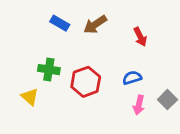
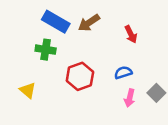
blue rectangle: (60, 23) -> (56, 22), size x1.5
green cross: (49, 70) -> (46, 50), moved

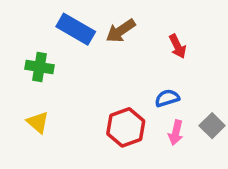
green cross: (46, 50) -> (40, 67), moved
red hexagon: (80, 76) -> (126, 127), moved

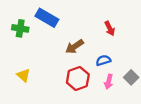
brown arrow: (121, 31) -> (75, 47), moved
green cross: (40, 67) -> (20, 28), moved

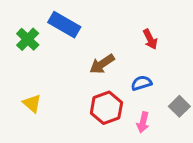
green cross: (20, 28) -> (28, 39), turned 35
pink arrow: (109, 82) -> (143, 122), moved

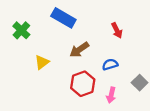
blue rectangle: (64, 25) -> (63, 18), moved
yellow triangle: (32, 103) -> (42, 62), moved, turned 42

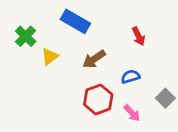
yellow triangle: (42, 62) -> (50, 56), moved
pink arrow: (111, 95) -> (132, 113), turned -56

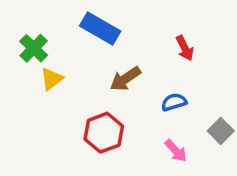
yellow triangle: (50, 56) -> (52, 79), moved
red hexagon: (98, 99) -> (104, 133), moved

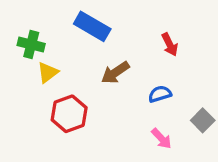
green cross: (34, 48) -> (31, 44), turned -30
red hexagon: (104, 133) -> (69, 114), moved

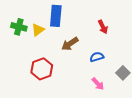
blue rectangle: (92, 26) -> (56, 16), turned 65
yellow triangle: (48, 73) -> (38, 30), moved

